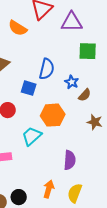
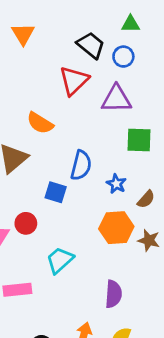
orange semicircle: (18, 28) -> (40, 123), moved
brown semicircle: (85, 95) -> (146, 199), moved
orange hexagon: (53, 115) -> (116, 228), moved

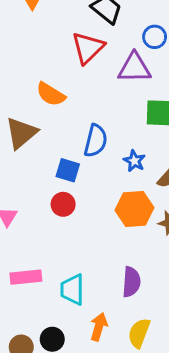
blue circle: (123, 57) -> (155, 37), moved
red circle: (26, 223) -> (63, 204), moved
cyan trapezoid: (60, 260) -> (72, 290), moved, turned -48

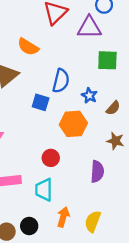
red circle: (63, 204) -> (51, 158), moved
orange hexagon: (134, 209) -> (73, 124), moved
purple semicircle: (131, 282) -> (97, 172), moved

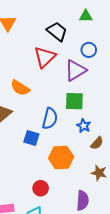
purple triangle: (89, 27) -> (75, 70), turned -30
green square: (107, 60) -> (74, 101), moved
blue star: (89, 96) -> (84, 126), moved

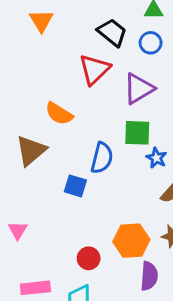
blue circle: (89, 50) -> (151, 43), moved
blue star: (84, 126) -> (156, 158), moved
orange hexagon: (61, 157) -> (131, 241), moved

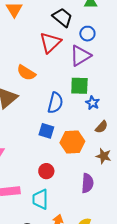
blue circle: (151, 43) -> (87, 34), moved
blue square: (75, 186) -> (46, 131), moved
orange hexagon: (131, 241) -> (72, 142), moved

